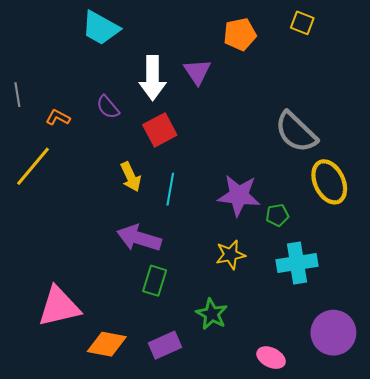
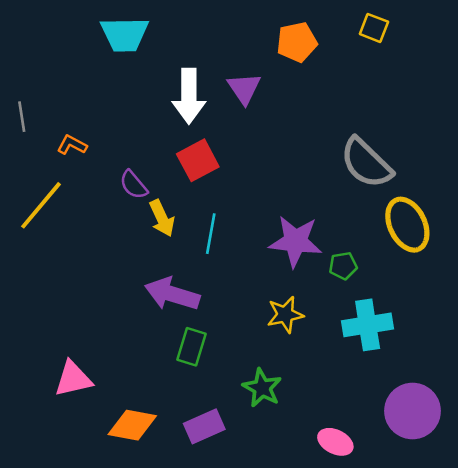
cyan trapezoid: (101, 28) -> (125, 34), turned -30
purple semicircle: (108, 107) -> (134, 185), moved
pink triangle: (59, 307) -> (73, 379), size x0.7

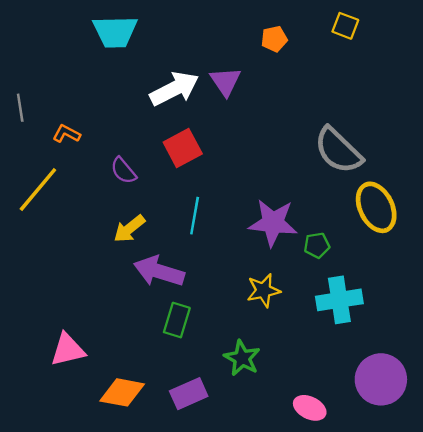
orange pentagon: (297, 42) -> (274, 39), size x0.7
white arrow: (189, 96) -> (174, 89), turned -117
yellow arrow: (162, 218) -> (129, 229), moved, turned 76

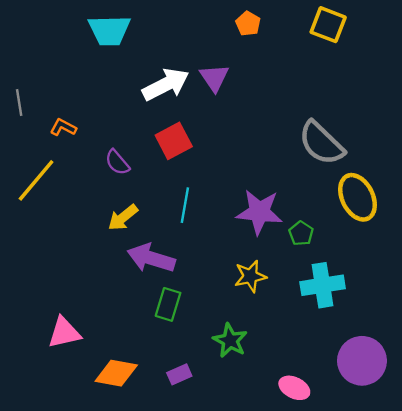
yellow square: (345, 26) -> (328, 25), size x1.4
orange pentagon: (274, 39) -> (248, 24), moved, turned -30
green pentagon: (317, 245) -> (301, 233), turned -30
purple rectangle: (189, 394) -> (179, 374), size x0.7

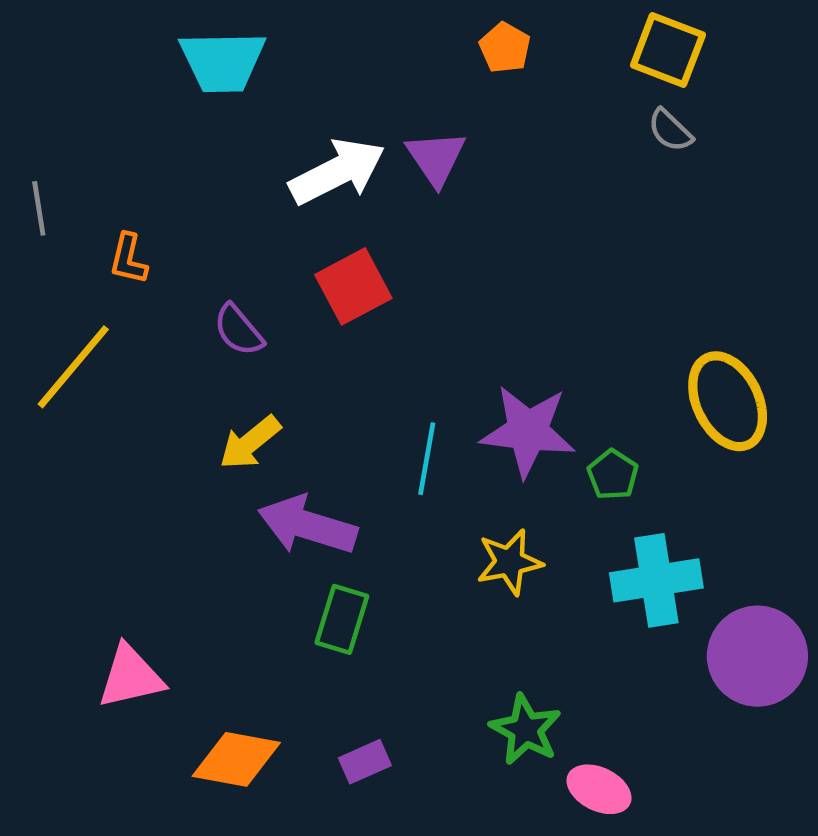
orange L-shape: (63, 127) -> (128, 259), turned -105
gray semicircle: (321, 143) -> (670, 130), moved, size x0.5
cyan line: (185, 205) -> (427, 459), moved
green star: (230, 340) -> (526, 730), moved
purple circle: (362, 361) -> (757, 656), moved

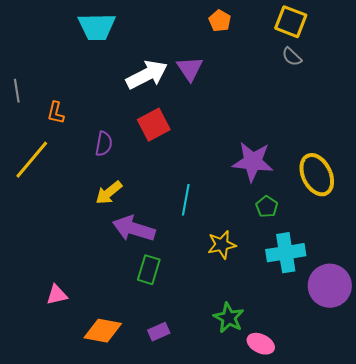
purple semicircle: (239, 330) -> (104, 144), turned -130
purple star: (528, 431) -> (253, 162), moved
pink triangle: (131, 677) -> (57, 295), size x0.7

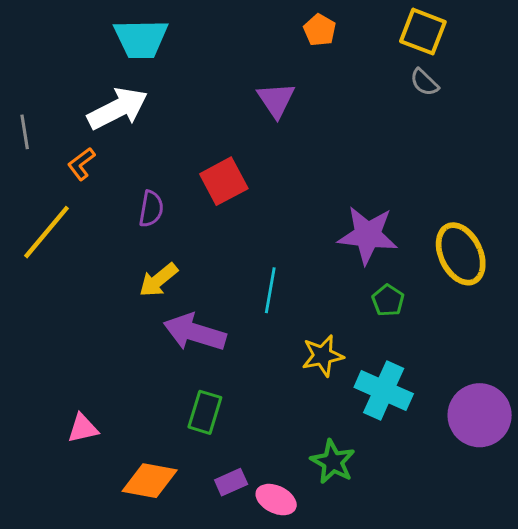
white arrow: (147, 75) -> (118, 109), moved
orange L-shape: (56, 113) -> (81, 164), turned 40
cyan cross: (286, 253) -> (384, 391), moved, turned 33
green rectangle: (149, 270) -> (205, 412), moved
pink ellipse: (261, 344) -> (276, 500), moved

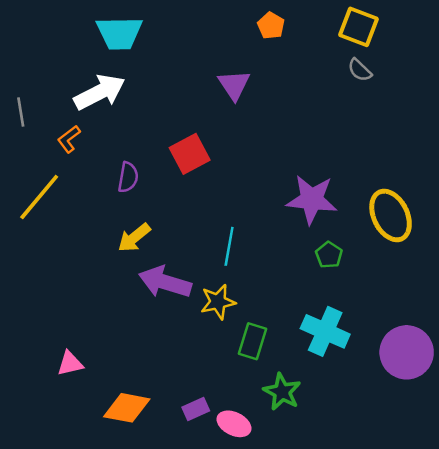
yellow star: (323, 356) -> (218, 302), moved
green rectangle: (205, 412) -> (252, 341), moved

